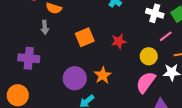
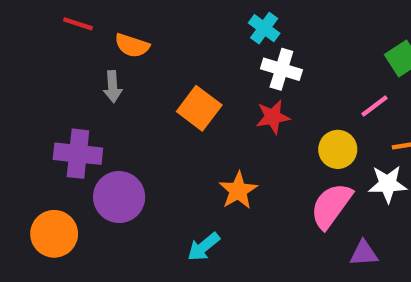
white cross: (155, 13) -> (281, 69), moved
orange square: (85, 37) -> (199, 108), turned -30
purple circle: (75, 78) -> (119, 197), moved

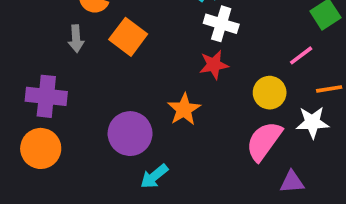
orange square: (199, 108) -> (128, 37), moved
orange star: (238, 191) -> (184, 109), moved
purple circle: (119, 197) -> (130, 134), moved
orange circle: (54, 234) -> (41, 148), moved

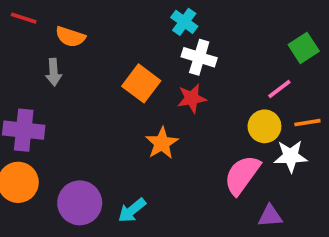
orange square: (128, 37) -> (141, 83), moved
yellow circle: (270, 93) -> (264, 126), moved
purple circle: (130, 134) -> (80, 203), moved

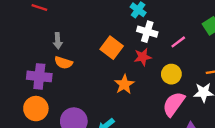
orange semicircle: (70, 37) -> (63, 63), moved
pink line: (279, 89) -> (178, 42), moved
yellow circle: (264, 126) -> (171, 74), moved

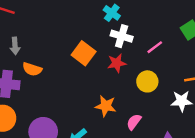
gray arrow: (58, 41) -> (15, 46), moved
orange star: (124, 84) -> (106, 106), moved, turned -30
pink semicircle: (174, 104) -> (134, 122), moved, size x0.6

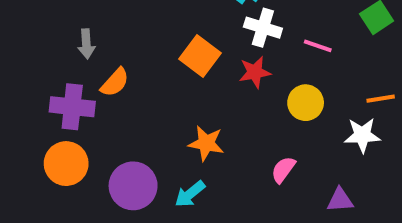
pink line: (155, 47) -> (318, 46), turned 56
orange semicircle: (32, 69) -> (115, 82), turned -66
orange star: (106, 106) -> (206, 143), moved

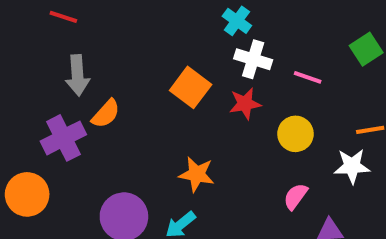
gray arrow: (86, 44) -> (78, 75), size x1.4
purple cross: (72, 107) -> (63, 138), turned -33
orange circle: (66, 164) -> (27, 194), moved
pink semicircle: (283, 170) -> (295, 196), moved

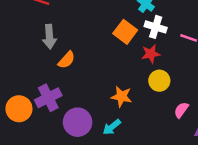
orange square: (191, 87) -> (125, 32), moved
yellow circle: (295, 134) -> (159, 81), moved
purple cross: (63, 138) -> (48, 98), moved

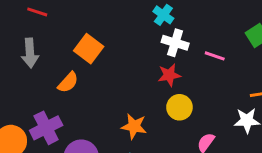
orange square: (125, 32) -> (89, 49), moved
gray arrow: (49, 37) -> (30, 53), moved

